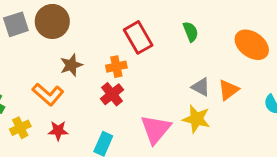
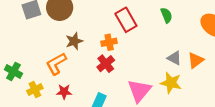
orange L-shape: (48, 94) -> (56, 64), turned 110

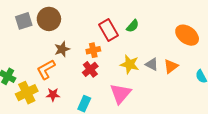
green semicircle: (166, 15) -> (133, 26), moved, turned 64
yellow star: (171, 83) -> (130, 64), moved
yellow cross: (35, 89) -> (27, 93), size x1.5

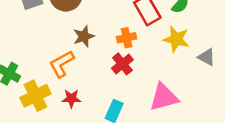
yellow star: (130, 64) -> (176, 39), moved
pink triangle: (121, 94) -> (164, 97), turned 35

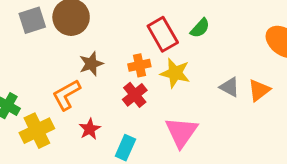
yellow star: (176, 39) -> (175, 73), moved
pink triangle: (164, 97) -> (181, 132), turned -40
red star: (71, 98) -> (90, 129), moved, turned -30

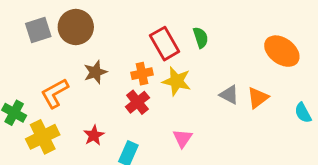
green semicircle: (200, 28) -> (201, 38), turned -60
orange L-shape: (66, 95) -> (55, 93), moved
pink triangle: (181, 132) -> (183, 138), size x0.6

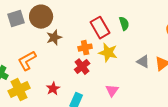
brown star: (95, 72) -> (54, 38), moved

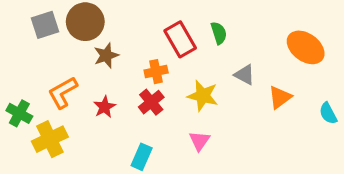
yellow star: (108, 53) -> (203, 96), moved
gray triangle: (143, 62) -> (244, 75), moved
red star: (53, 89) -> (105, 107), moved

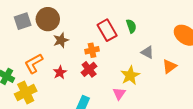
yellow star: (203, 96) -> (130, 75), moved, turned 30

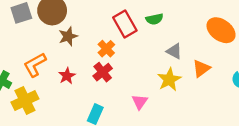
green semicircle: (131, 26) -> (154, 19), turned 96
orange cross: (92, 50) -> (106, 49), turned -32
yellow star: (130, 75) -> (169, 80), moved

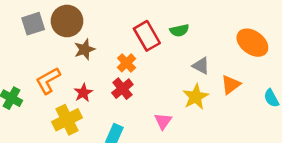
yellow cross: (25, 100) -> (67, 120), moved

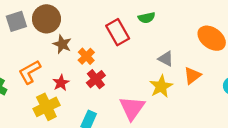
green semicircle: (179, 30) -> (147, 18), moved
brown star: (85, 49) -> (62, 44), turned -30
orange cross: (127, 63) -> (86, 56), moved
pink triangle: (163, 121) -> (132, 108), size x1.6

